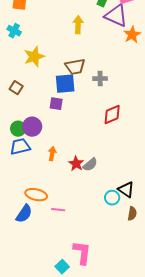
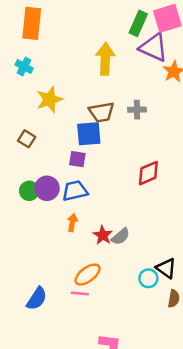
yellow arrow: (78, 25) -> (105, 59), size x1.4
gray cross: (100, 79) -> (137, 110), moved
blue trapezoid: (20, 147) -> (75, 191), moved
orange ellipse: (36, 195) -> (88, 275), moved, turned -50

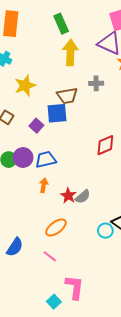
green rectangle: (138, 23) -> (61, 24), moved, turned -48
gray cross: (137, 110) -> (96, 83), moved
purple square: (77, 159) -> (36, 126), moved, turned 32
pink line: (80, 294) -> (50, 256), moved, turned 32

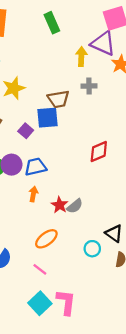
yellow arrow: (70, 53) -> (81, 57), moved, size x0.7
cyan circle: (105, 231) -> (92, 249), moved
cyan square: (54, 302) -> (40, 303), moved, size x1.5

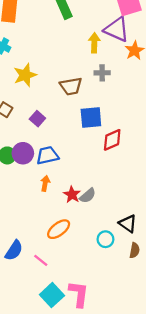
blue square: (47, 118) -> (91, 118), moved
pink line: (40, 269) -> (41, 260), moved

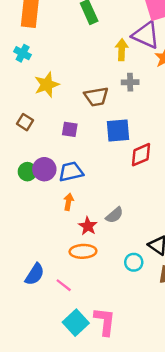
purple square: (37, 119) -> (70, 129), moved, turned -32
red star: (72, 195) -> (88, 226), moved
orange ellipse: (59, 229) -> (83, 251), turned 35

